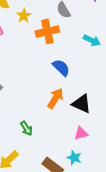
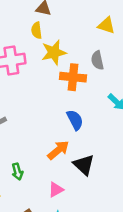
yellow star: (24, 16) -> (54, 52), size x1.5
pink triangle: (81, 133) -> (56, 190), moved, turned -32

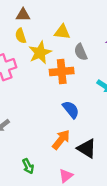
yellow triangle: (106, 25) -> (62, 32), moved

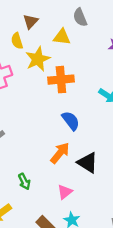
brown triangle: (23, 15) -> (31, 21), moved, turned -48
gray semicircle: (81, 52) -> (80, 17), moved

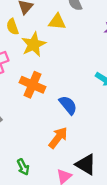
orange cross: (61, 80) -> (32, 85), moved, turned 30
black triangle: (88, 163) -> (86, 164), moved

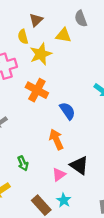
orange arrow: (58, 138) -> (56, 139), turned -66

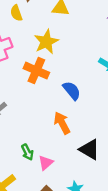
yellow star: (41, 54) -> (46, 42), moved
pink triangle: (59, 175) -> (46, 163), moved

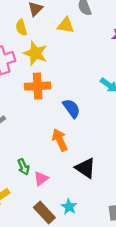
yellow star: (46, 42) -> (35, 53), moved, turned -30
orange cross: (36, 71) -> (38, 86), turned -30

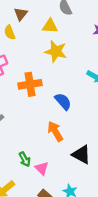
yellow star: (35, 53) -> (56, 51), moved
pink triangle: (41, 179) -> (42, 168), turned -32

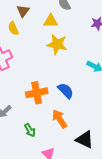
orange cross: (30, 84) -> (37, 93), moved
green arrow: (25, 159) -> (30, 130), moved

